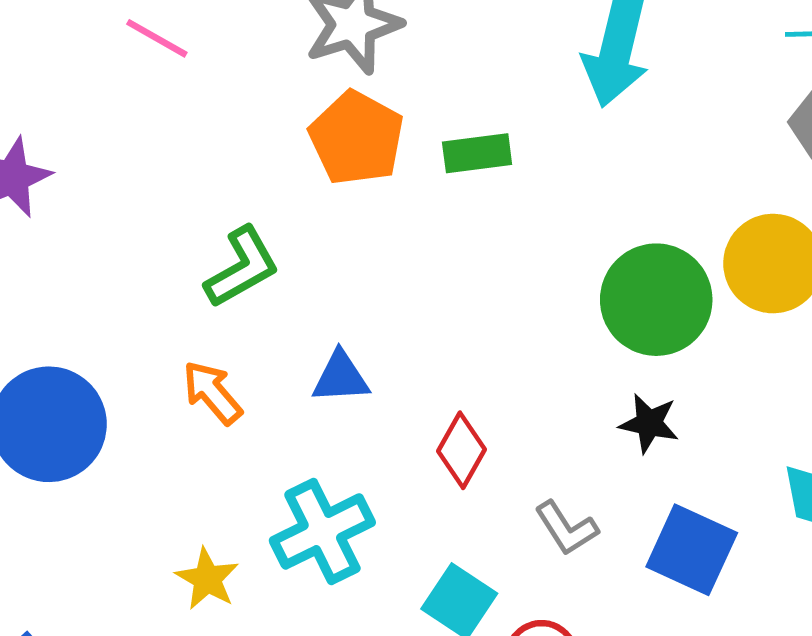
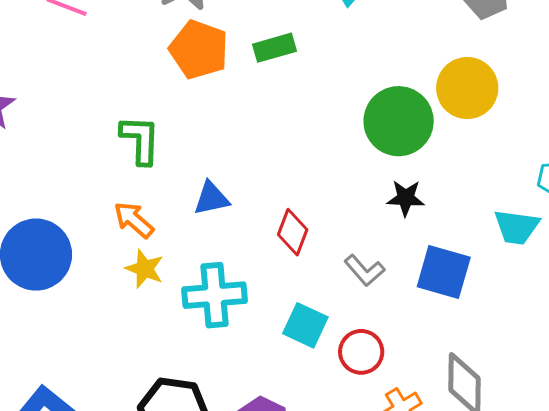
green L-shape: (242, 267) -> (140, 140), turned -50
cyan cross: (322, 531) -> (215, 295), turned 30
yellow star: (207, 579) -> (145, 269), moved

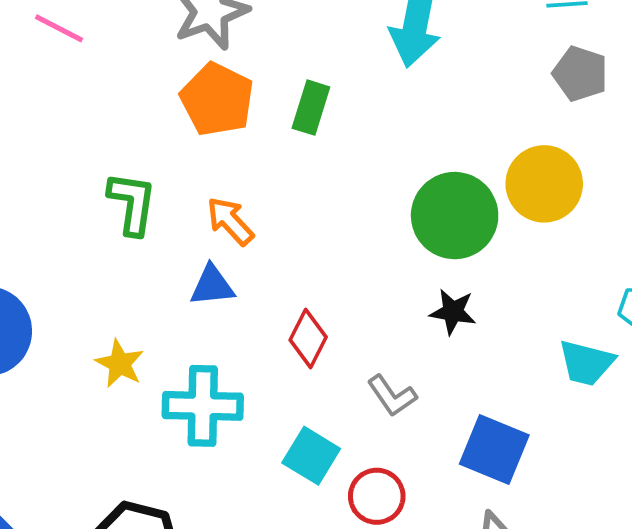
green rectangle: (275, 48) -> (311, 108), turned -63
orange arrow: (134, 220) -> (230, 221), moved
blue square: (444, 272) -> (494, 450), moved

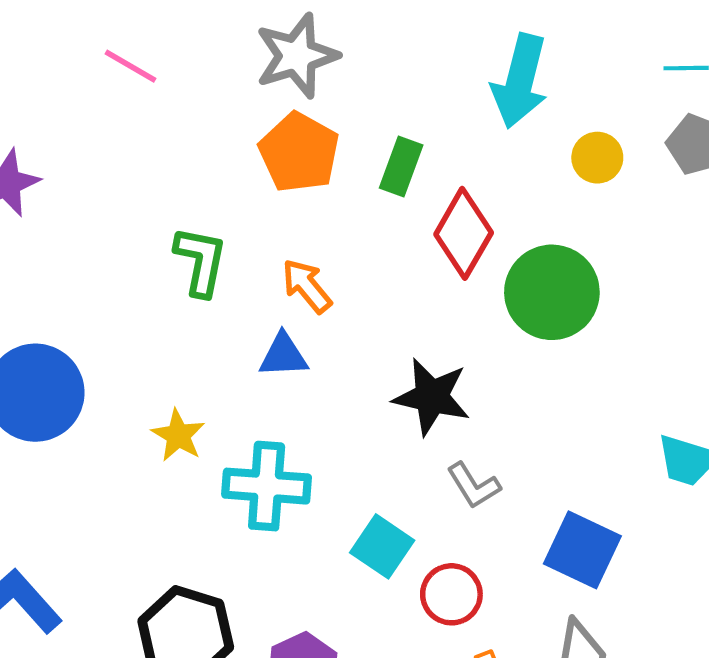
yellow circle: (544, 184) -> (597, 158), moved, size x0.6
black star: (453, 312) -> (432, 397), moved, size x1.5
red diamond: (308, 339) -> (464, 233), moved, size x1.4

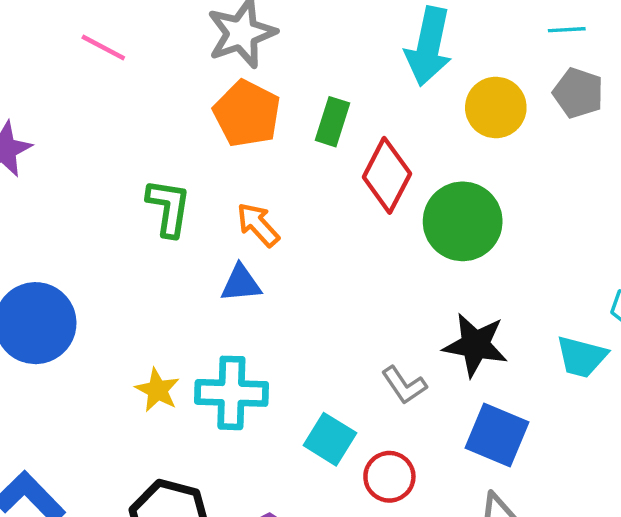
yellow circle: (597, 158) -> (496, 107), size x1.4
black star: (432, 397) -> (475, 345), moved
yellow star: (178, 435) -> (157, 390), moved

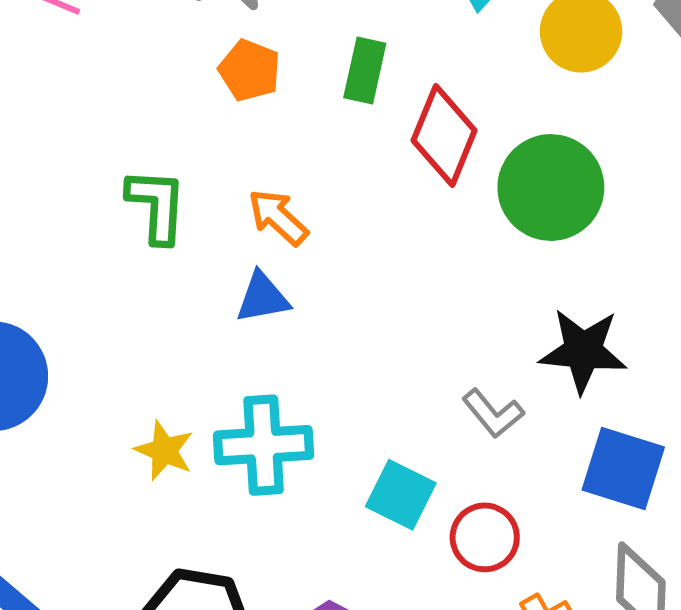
orange pentagon: (247, 114) -> (250, 70), size x0.7

